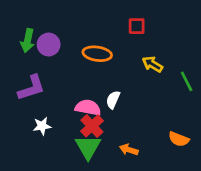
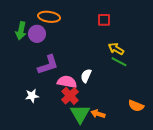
orange ellipse: (97, 54) -> (49, 17), moved
green line: (187, 81) -> (119, 62), moved, turned -35
purple L-shape: (32, 88) -> (48, 65), moved
green triangle: (88, 147) -> (80, 114), moved

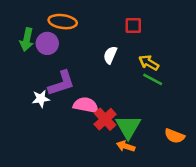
white semicircle: (86, 76) -> (110, 55), moved
white star: (32, 96) -> (41, 99), moved
red cross: (70, 96) -> (105, 119), moved
green triangle: (80, 114) -> (128, 127), moved

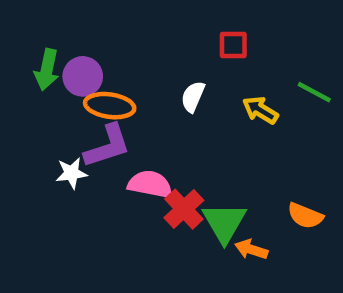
orange ellipse: (63, 22) -> (110, 106), moved
green line: (153, 79) -> (314, 92), moved
orange semicircle: (174, 136) -> (305, 216), moved
orange arrow: (126, 146) -> (251, 249), moved

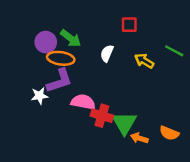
green arrow: (47, 70) -> (71, 38), moved, turned -65
red cross: (184, 209) -> (102, 116), turned -30
orange semicircle: (305, 216) -> (169, 133), moved

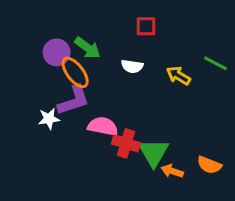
red square: (129, 25) -> (146, 26), moved
white semicircle: (107, 53) -> (132, 66), turned -105
orange ellipse: (61, 58) -> (75, 72), turned 45

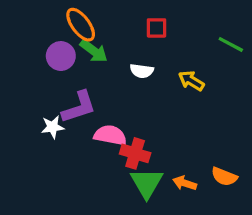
green line: (215, 63) -> (231, 44), moved
orange ellipse: (75, 72) -> (81, 25), moved
green triangle: (154, 153) -> (147, 183), moved

